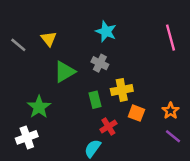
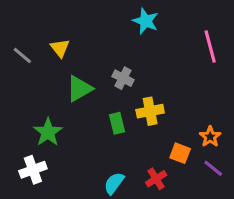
cyan star: (106, 31) -> (146, 21), moved
orange square: (136, 113) -> (180, 153), moved
red cross: (108, 126) -> (156, 179), moved

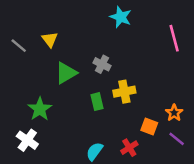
white cross: (33, 170) -> (27, 140), turned -35

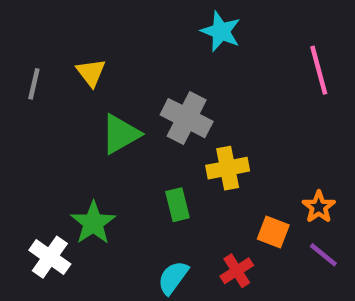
gray line: (19, 46) -> (34, 84), turned 63
gray cross: (102, 64) -> (187, 118), size x1.5
green rectangle: (97, 102) -> (178, 205), moved
green star: (40, 109) -> (93, 223), moved

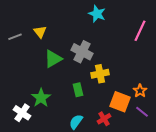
pink line: (319, 70) -> (140, 31), turned 40
gray line: (34, 84) -> (15, 37), turned 56
orange square: (273, 232) -> (120, 102), size x1.5

